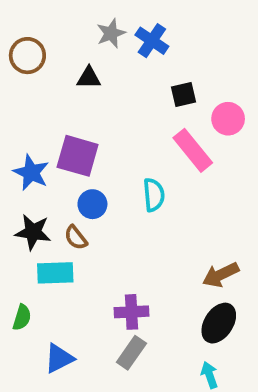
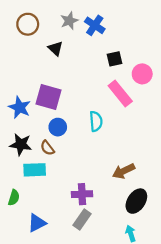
brown circle: (27, 56) -> (28, 24), moved
black triangle: (89, 78) -> (55, 48), turned 42
brown arrow: (221, 275) -> (124, 171), moved

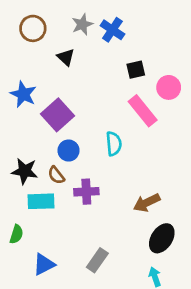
purple square: (49, 97) -> (58, 115), turned 32
blue star: (20, 107) -> (23, 94), moved
purple cross: (82, 194) -> (86, 192), moved

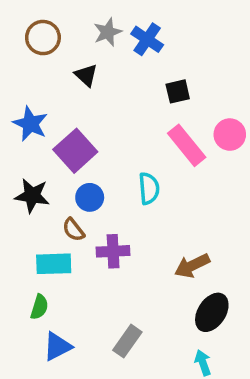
pink circle: (169, 87) -> (230, 135), moved
black star: (25, 171) -> (32, 196), moved
green semicircle: (16, 234) -> (39, 307), moved

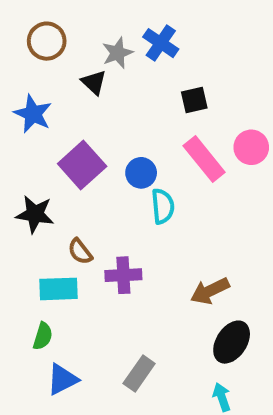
gray star: (108, 32) -> (117, 53), moved
blue star: (30, 124) -> (33, 114), moved
blue circle: (90, 197) -> (141, 173), moved

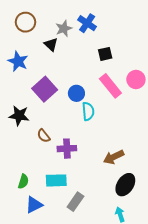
cyan rectangle: (58, 289) -> (56, 180), moved

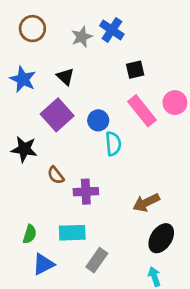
black triangle: (51, 44) -> (65, 77), moved

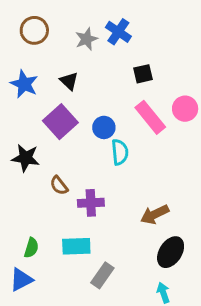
blue triangle: (43, 264) -> (21, 280), moved

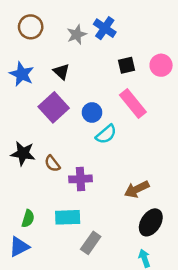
pink circle: (185, 109) -> (161, 65), moved
cyan semicircle: (120, 152) -> (106, 134), turned 55
black star: (26, 158) -> (23, 153), moved

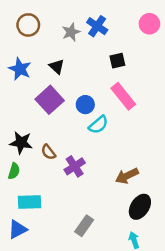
pink circle: (161, 65) -> (149, 24), moved
purple cross: (80, 179) -> (75, 166), turned -30
cyan rectangle: (68, 217) -> (29, 202), moved
green semicircle: (28, 219) -> (14, 171), moved

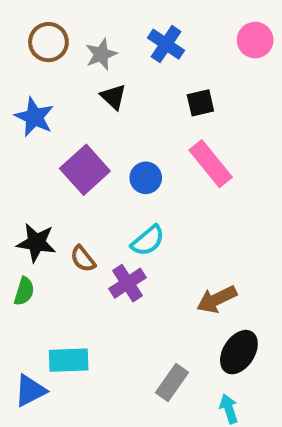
gray star: (71, 32) -> (101, 54), moved
black triangle: (57, 67) -> (113, 97), moved
cyan semicircle: (98, 125) -> (148, 241), moved
cyan rectangle: (29, 202) -> (69, 360), moved
gray rectangle: (84, 226) -> (172, 382), moved

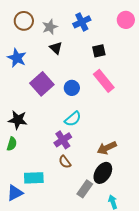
blue cross: (166, 44) -> (82, 22), turned 30
brown semicircle: (83, 259) -> (65, 162), moved
black ellipse: (239, 352) -> (103, 173), moved

